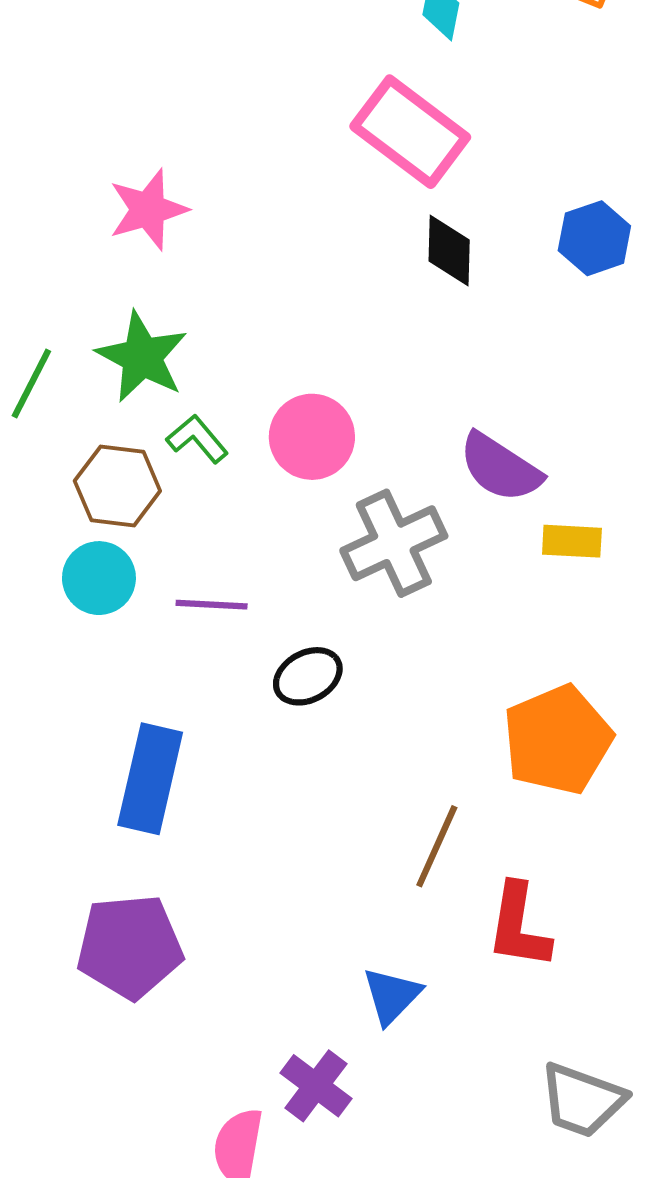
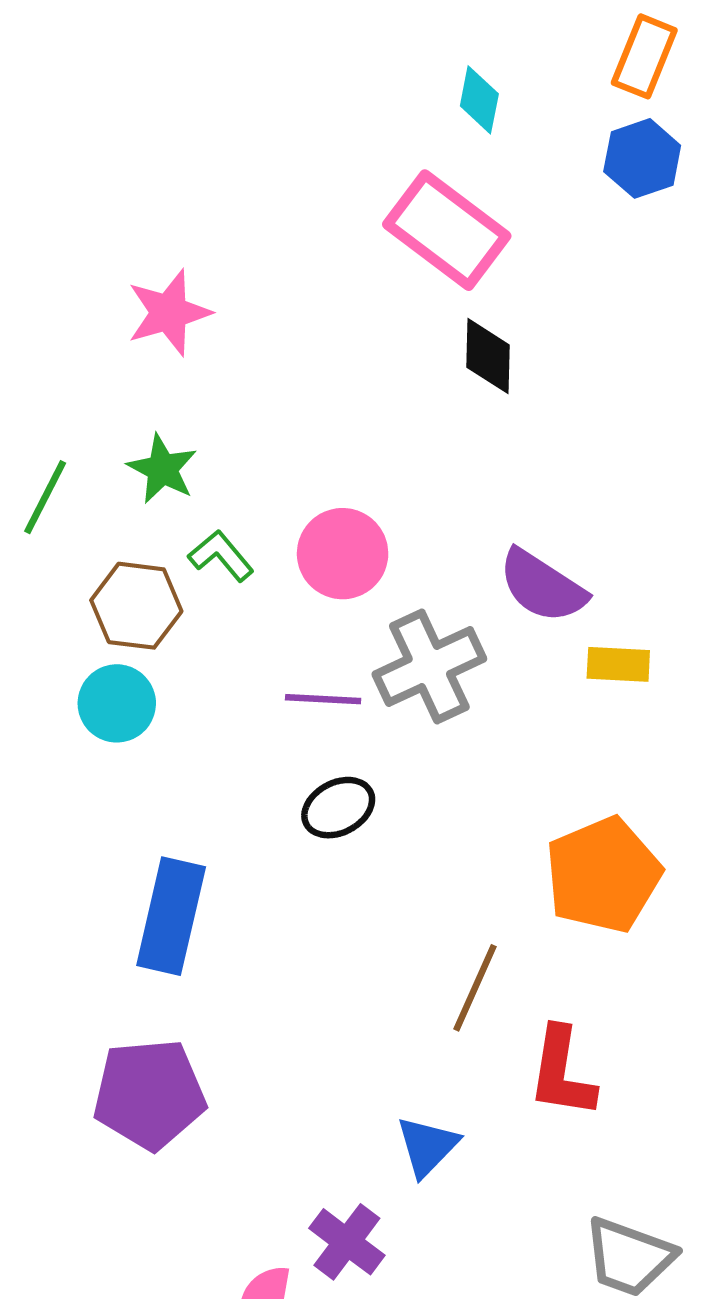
blue hexagon: (594, 238) -> (642, 158), moved
green star: (142, 357) -> (162, 469), size x0.7
purple line: (212, 605) -> (323, 699), moved

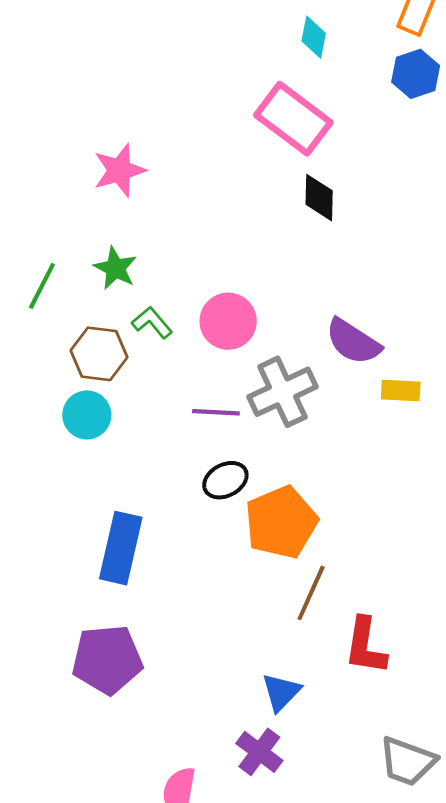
orange pentagon: (603, 875) -> (281, 522), moved
purple cross: (347, 1242) -> (259, 752), moved

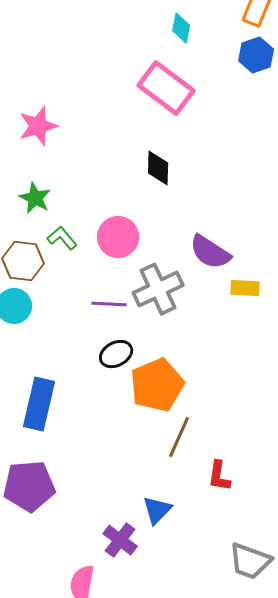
black diamond: (319, 198) -> (158, 168), moved
red L-shape: (365, 646) -> (219, 476), size x0.7
purple cross: (259, 752) -> (120, 540), moved

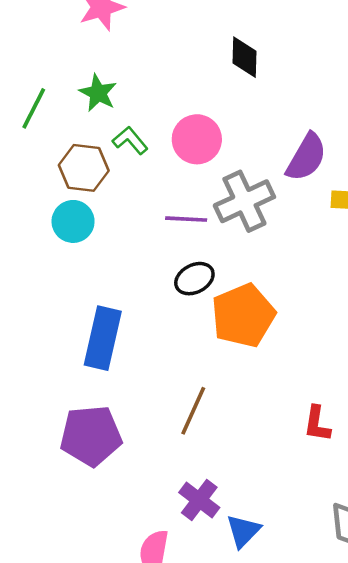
purple semicircle: (210, 252) -> (306, 157), turned -93
brown line: (179, 437) -> (193, 411), moved
blue triangle: (157, 510) -> (243, 531), moved

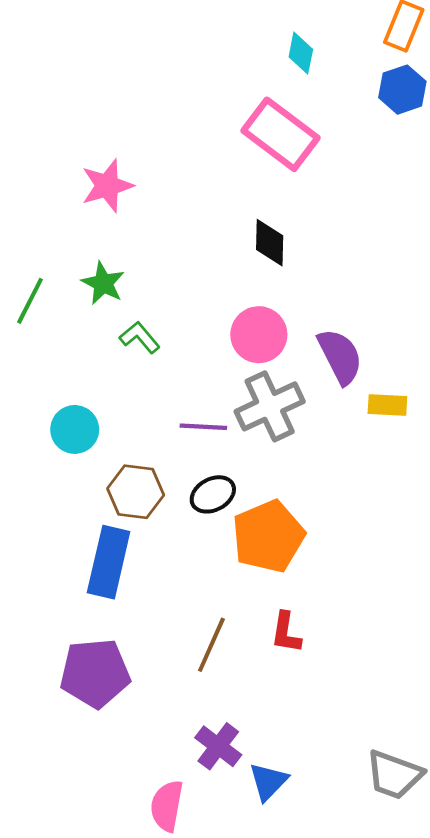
pink circle: (197, 139) -> (259, 335), moved
purple semicircle: (306, 157) -> (340, 356), turned -57
brown hexagon: (84, 168) -> (136, 492), moved
red L-shape: (317, 424) -> (286, 633), moved

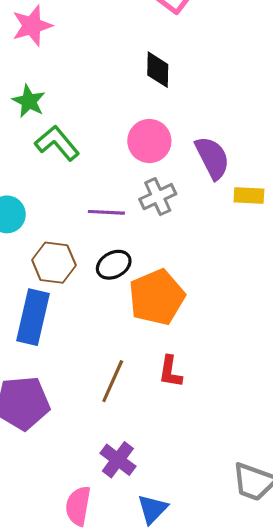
green L-shape: (140, 337) -> (57, 143), size x1.4
gray cross: (270, 406) -> (158, 197), size x0.7
blue triangle: (268, 781) -> (153, 509), moved

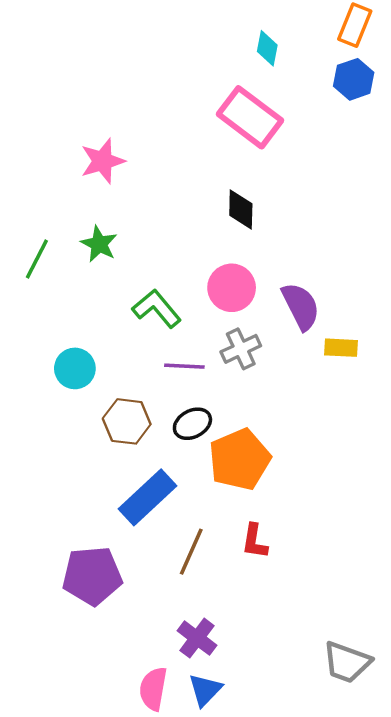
green L-shape: (57, 143) -> (157, 309), moved
blue rectangle: (33, 317) -> (147, 497), moved, turned 34
blue triangle: (153, 509) -> (205, 690), moved

